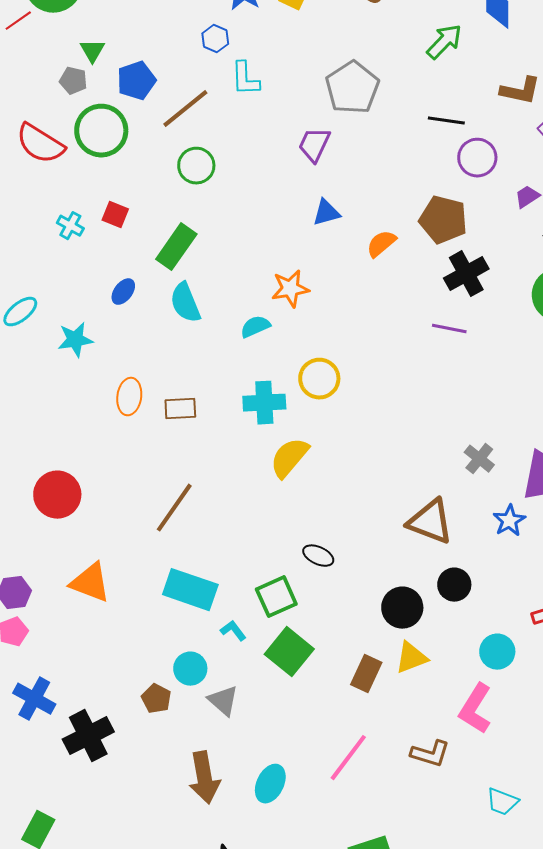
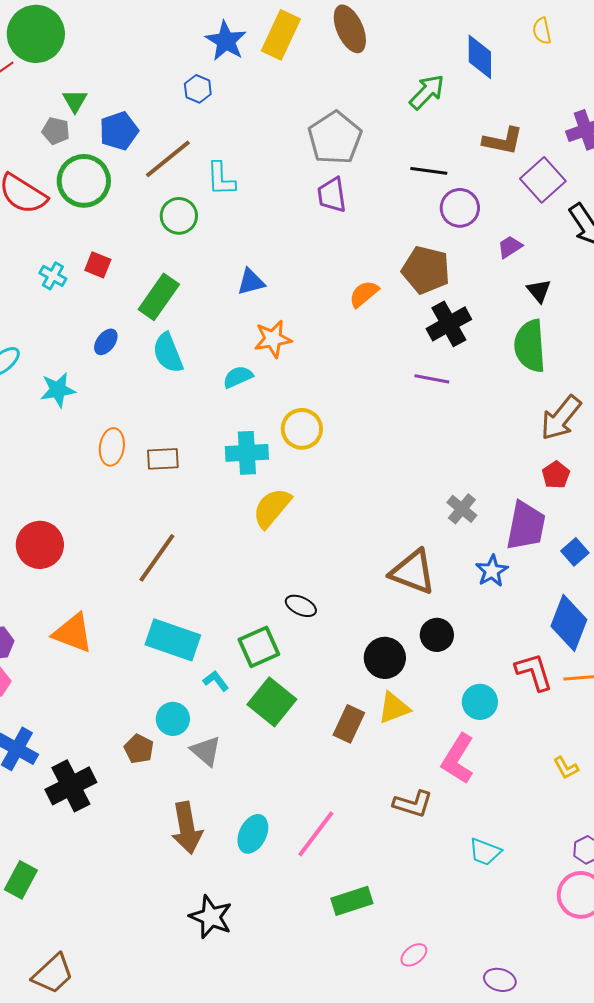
cyan L-shape: (245, 79) -> (221, 179), moved
purple trapezoid: (314, 145) -> (332, 195), moved, turned -33
blue triangle: (326, 213) -> (251, 282), moved
pink line: (348, 758) -> (316, 834), moved

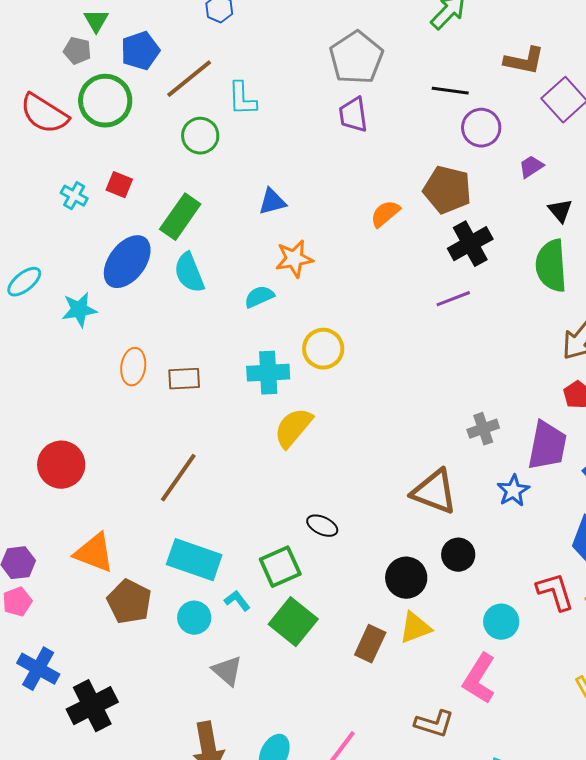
blue ellipse: (106, 342) -> (127, 262), size x2.0
purple line: (432, 379) -> (453, 299), turned -32
gray cross: (462, 509) -> (483, 429), turned 32
cyan circle: (173, 719) -> (194, 618), moved
brown pentagon: (139, 749) -> (129, 602), moved, size x1.5

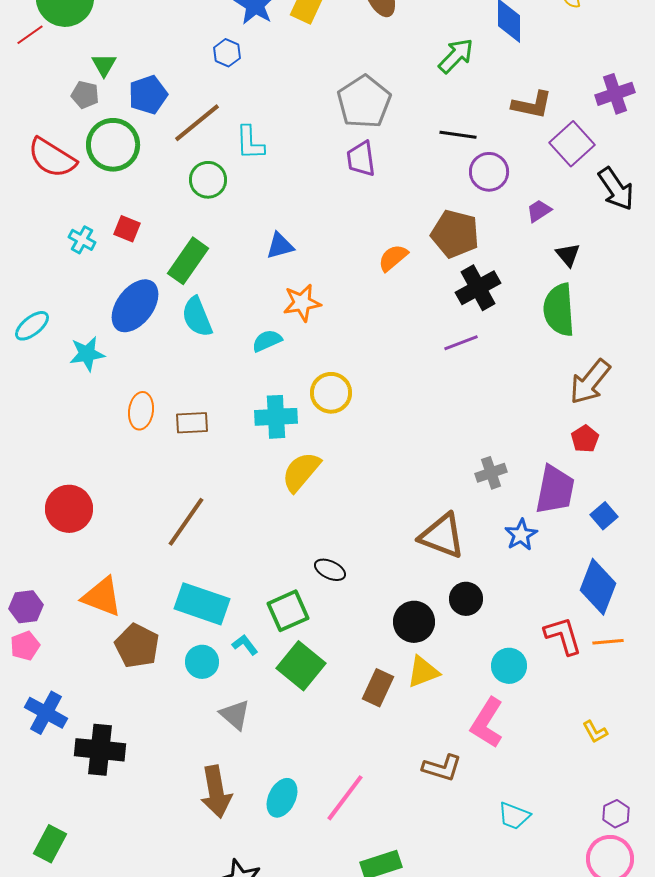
black cross: (92, 706) -> (100, 750), turned 33

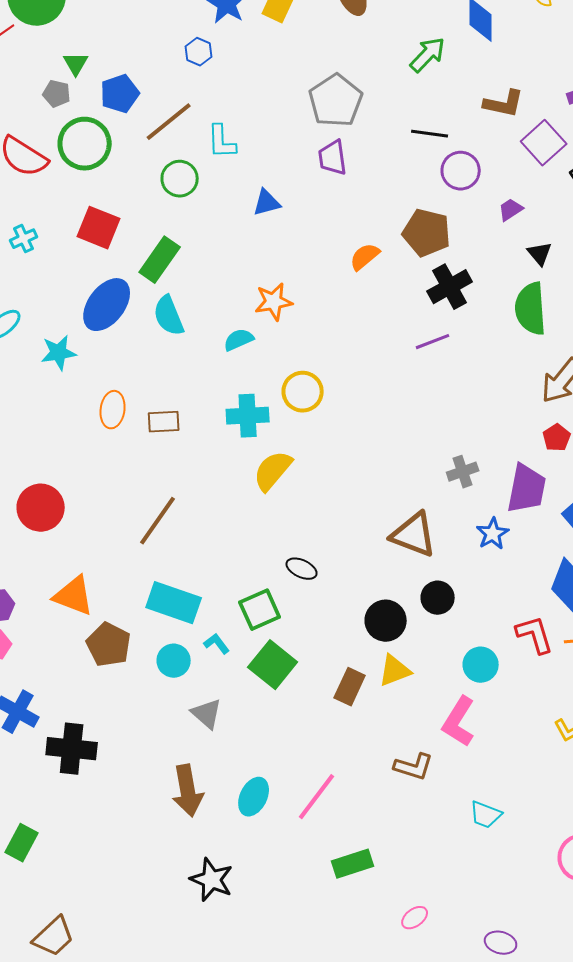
red square: (127, 229) -> (99, 228), size x1.6
cyan cross: (82, 240) -> (24, 239), moved, turned 36
blue triangle: (280, 246) -> (267, 203), moved

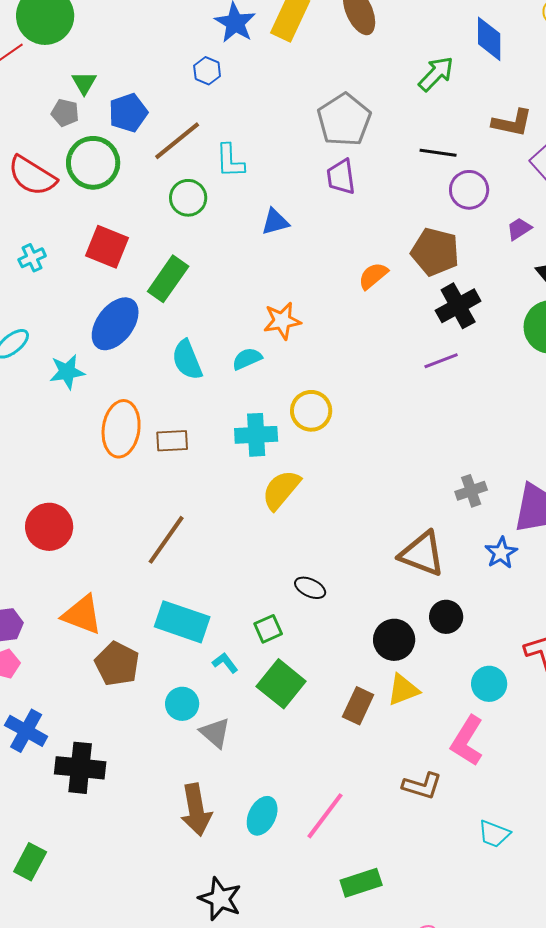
cyan semicircle: (169, 316) -> (187, 360), moved
orange ellipse: (113, 410) -> (121, 429), size x1.5
green square: (260, 610) -> (268, 629), size x0.7
cyan circle: (174, 661) -> (182, 704), moved

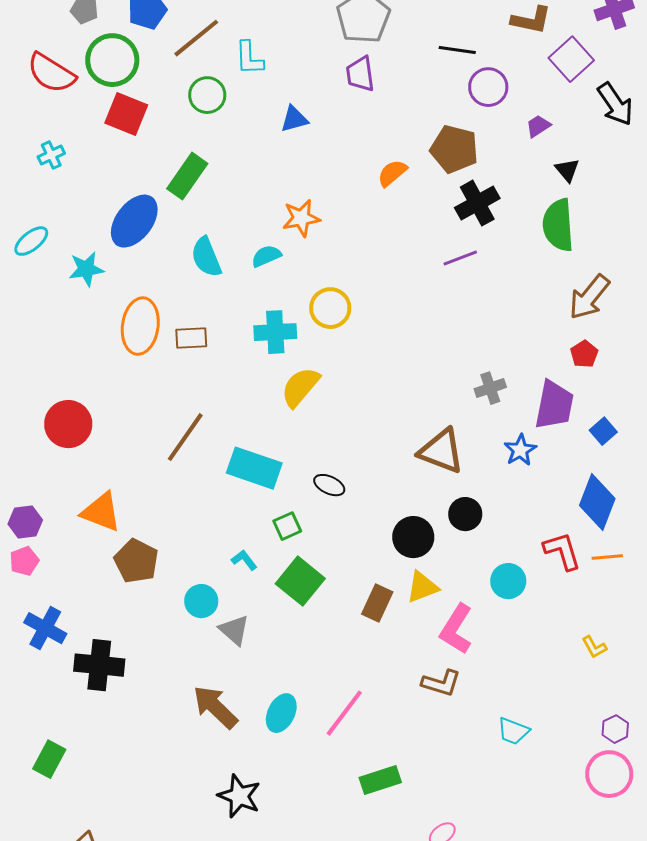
red square: (107, 247) -> (126, 114), moved
cyan rectangle: (182, 622) -> (254, 468), moved
pink L-shape: (467, 741) -> (456, 629), moved
brown arrow: (196, 810) -> (215, 707), turned 144

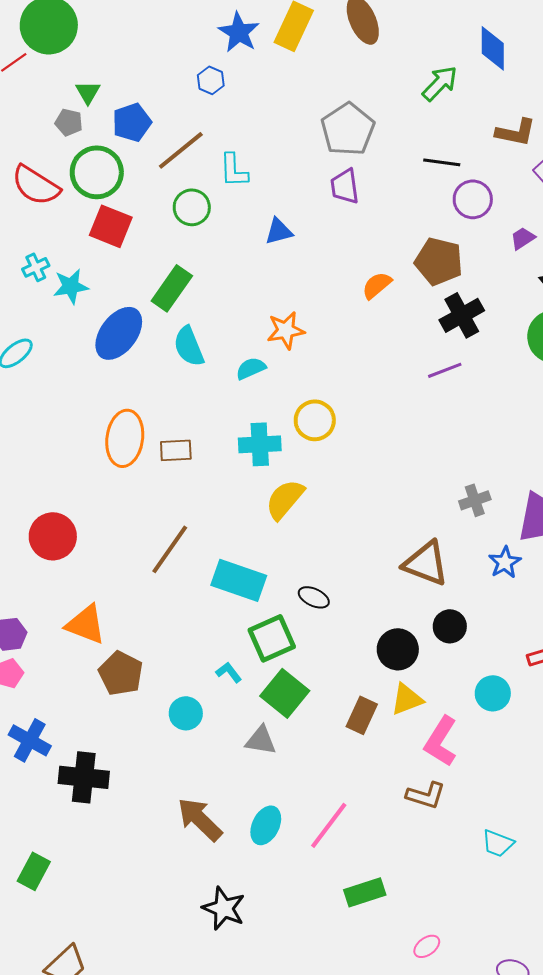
cyan semicircle: (206, 257) -> (189, 346), moved
cyan star: (86, 269) -> (71, 286), moved
green square: (287, 526) -> (272, 638), size x1.6
gray triangle: (234, 630) -> (261, 740), moved, turned -32

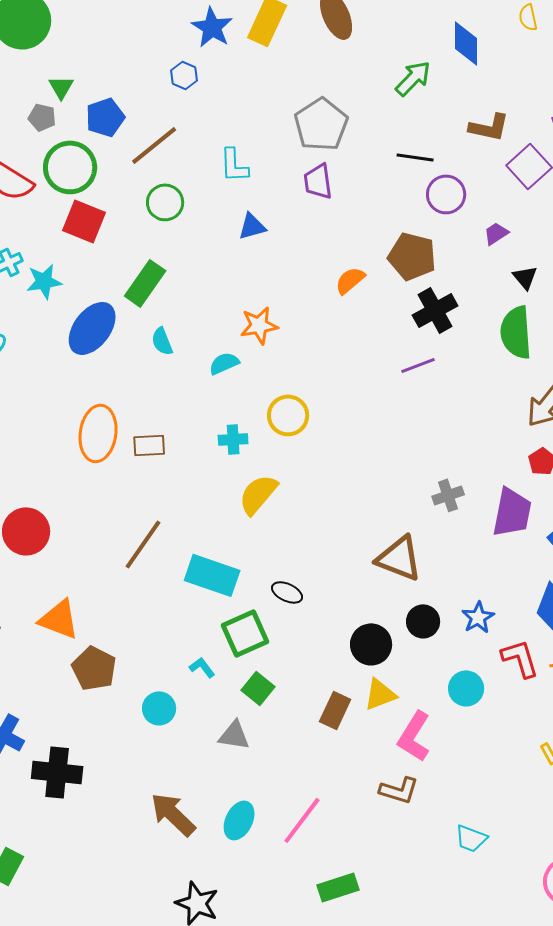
cyan L-shape: (234, 170) -> (234, 165), moved
cyan semicircle: (189, 346) -> (162, 341), size x0.7
cyan cross: (260, 444) -> (233, 439), size x0.7
blue star: (505, 562) -> (478, 617), moved
green square: (285, 693) -> (258, 688), size x0.7

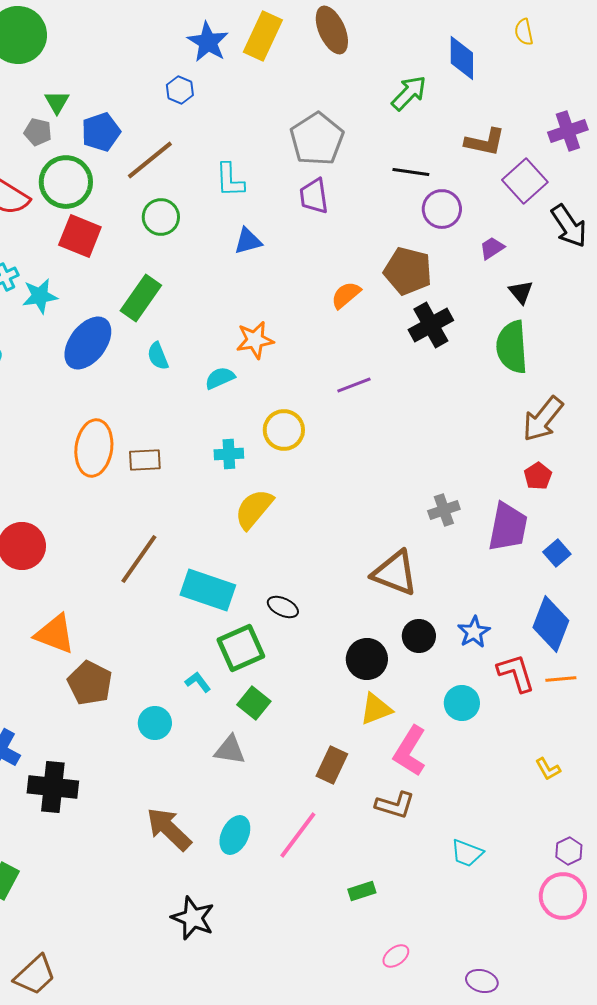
purple line: (418, 365) -> (354, 385), moved
brown rectangle: (335, 710) -> (332, 765), moved
green rectangle: (338, 887) -> (362, 891), moved, size x0.7

